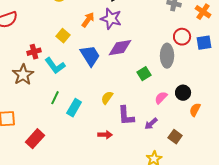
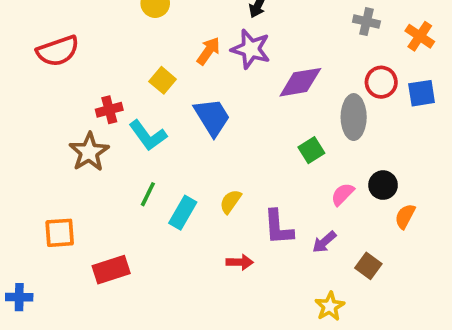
purple diamond: (120, 48) -> (300, 82), moved
yellow semicircle: (107, 98) -> (231, 202), moved
red rectangle: (35, 139) -> (111, 270), turned 30

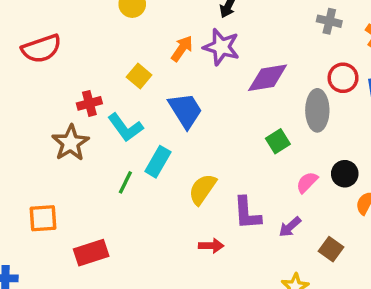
yellow semicircle: (231, 202) -> (202, 189), size x1.4
cyan rectangle: (183, 213) -> (158, 162), moved

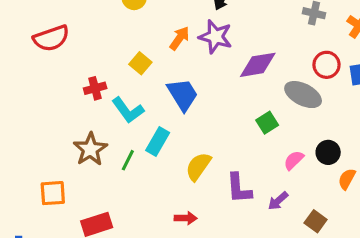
gray ellipse: (317, 110) -> (303, 95), turned -63
brown star: (71, 143) -> (90, 149), moved
red arrow: (211, 246) -> (186, 218), moved

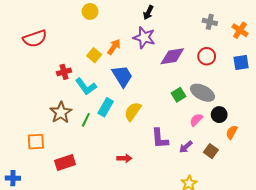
orange arrow: (179, 38) -> (114, 47), moved
red circle: (326, 65) -> (207, 56), moved
gray ellipse: (303, 95) -> (202, 93), moved
yellow semicircle: (198, 166) -> (133, 111), moved
brown square: (316, 221) -> (211, 151), moved

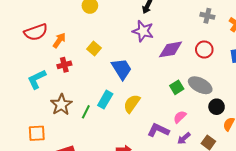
orange arrow: (114, 47) -> (59, 40), moved
cyan L-shape: (86, 86) -> (37, 79), moved, turned 100
pink semicircle: (196, 120) -> (180, 117), moved
purple L-shape: (160, 139) -> (158, 130), turned 120

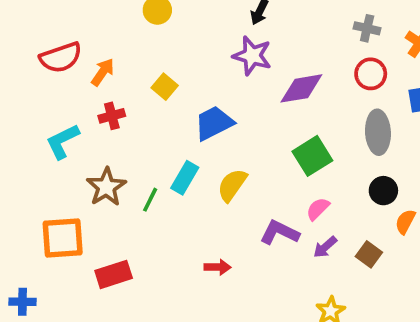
red circle: (204, 49) -> (371, 74), moved
blue trapezoid: (122, 69) -> (214, 123), turned -85
gray ellipse: (200, 85) -> (378, 132), moved, turned 60
green square: (177, 87) -> (312, 156), size x1.5
orange square: (37, 133) -> (63, 238), size x1.4

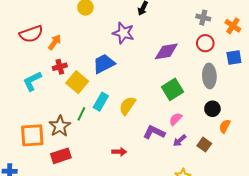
purple star: (252, 56) -> (123, 33), moved
yellow square: (165, 87) -> (77, 82), moved, size x1.5
blue trapezoid: (214, 123) -> (104, 64), moved
brown star: (106, 187) -> (60, 126), moved

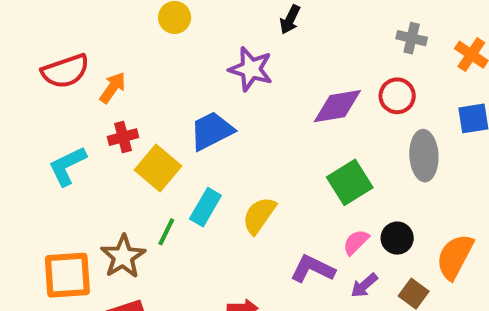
red circle: (205, 43) -> (397, 96), moved
black circle: (212, 109) -> (397, 238), moved
orange semicircle: (225, 126) -> (455, 257), size x1.6

